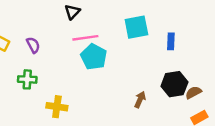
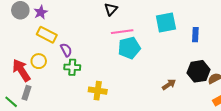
purple semicircle: (33, 45) -> (66, 50), moved
cyan pentagon: (94, 57) -> (129, 48), turned 30
brown arrow: (140, 100) -> (169, 85), turned 32

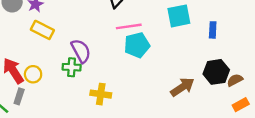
purple semicircle: (66, 50) -> (81, 51), moved, size x1.5
yellow circle: (39, 61) -> (33, 74), moved
brown arrow: (169, 85) -> (182, 87), size x1.5

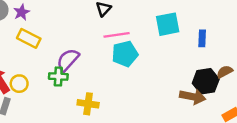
purple semicircle: (81, 51) -> (68, 60), turned -110
brown semicircle: (235, 80) -> (225, 72), moved
brown arrow: (182, 87) -> (193, 97), moved, turned 45

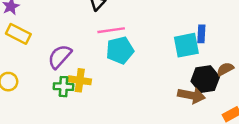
cyan square: (168, 24) -> (186, 45), moved
green cross: (58, 76) -> (63, 87), moved
yellow cross: (88, 104) -> (80, 80), moved

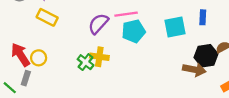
cyan square: (186, 45) -> (175, 27), moved
purple semicircle: (60, 56) -> (98, 24), moved
green cross: (63, 87) -> (86, 62), turned 35

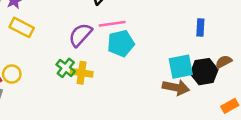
cyan square: (175, 27) -> (181, 67), moved
green cross: (86, 62) -> (66, 68), moved
brown arrow: (194, 70) -> (176, 87), moved

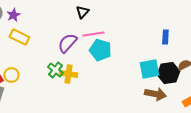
cyan pentagon: (121, 43) -> (100, 50), turned 30
brown arrow: (176, 87) -> (155, 94), moved

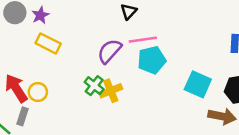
cyan pentagon: (100, 50) -> (152, 60), turned -30
cyan square: (149, 69) -> (198, 84), moved, turned 35
yellow cross: (68, 74) -> (111, 91), turned -30

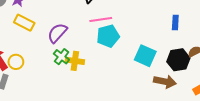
purple semicircle: (109, 51) -> (57, 33), moved
yellow cross: (111, 91) -> (75, 61), turned 30

